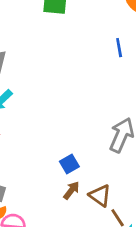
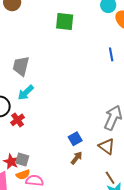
brown triangle: (100, 196) -> (107, 146), moved

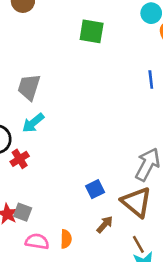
brown triangle: (107, 146) -> (137, 202), size x1.4
brown arrow: (77, 158) -> (105, 224), moved
orange semicircle: (23, 175) -> (66, 239), moved, turned -72

